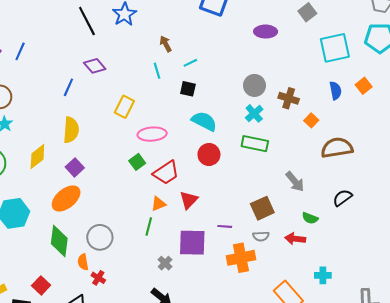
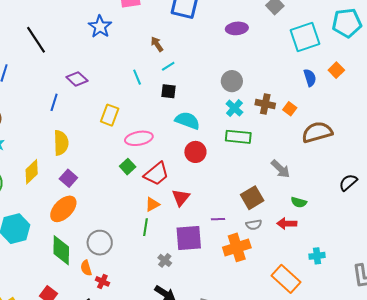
black line: (87, 21) -> (36, 40), moved
brown arrow: (166, 44) -> (157, 44), moved
brown cross: (289, 98) -> (265, 104), moved
black semicircle: (342, 198) -> (348, 182), moved

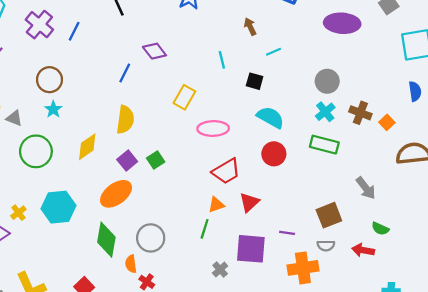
purple ellipse: (237, 28) -> (342, 23), size x1.4
cyan line: (168, 66) -> (273, 52), moved
green square: (128, 167) -> (156, 160), moved

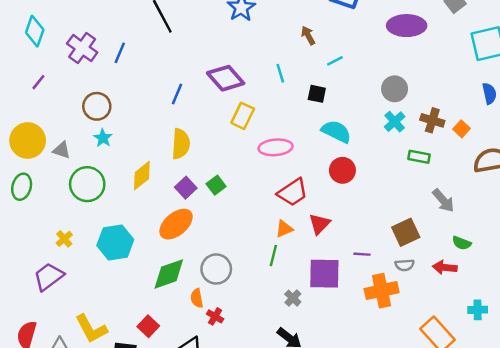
purple diamond: (154, 51) -> (226, 78), moved, size x1.4
green rectangle: (324, 145) -> (419, 157), moved, size x0.7
yellow cross: (18, 213) -> (64, 239), moved
green diamond: (106, 240) -> (169, 274), turned 64

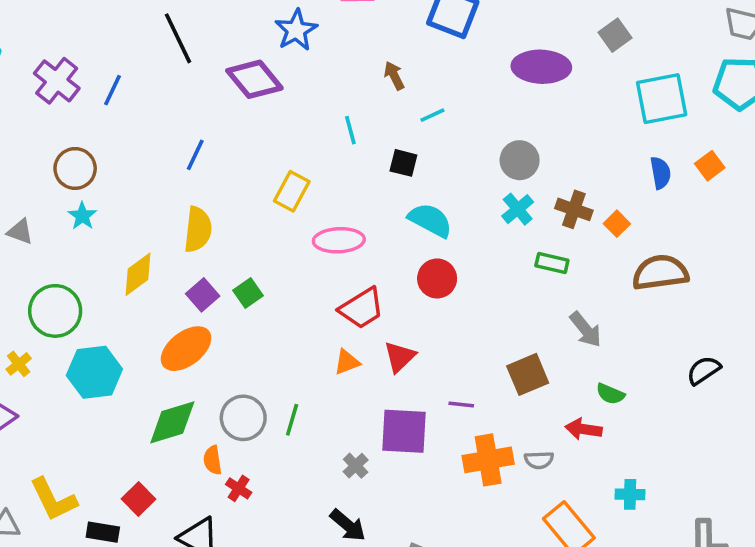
purple diamond: (226, 78) -> (254, 79), moved
green circle: (87, 184) -> (55, 311), moved
green line: (273, 256) -> (292, 420), moved
gray semicircle: (405, 265) -> (539, 460), moved

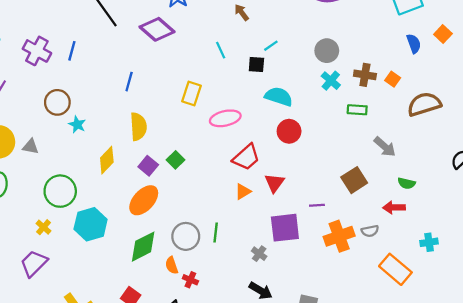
cyan line: (432, 115) -> (271, 46), moved
cyan star: (82, 216) -> (77, 125), moved

